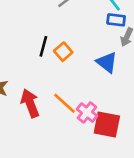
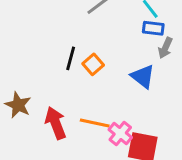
orange line: (64, 103) -> (95, 123), turned -30

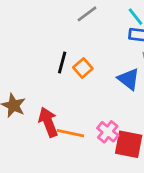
orange line: (95, 123) -> (70, 133), moved

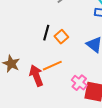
orange line: (70, 133) -> (52, 66), moved, turned -36

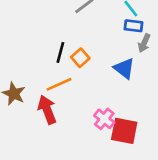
orange line: (52, 66) -> (59, 84), moved

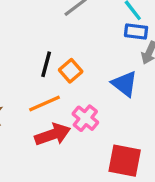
red arrow: (47, 110) -> (53, 134), moved, turned 92
pink cross: (104, 119) -> (85, 118), moved

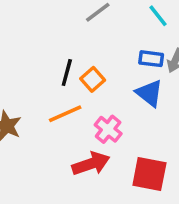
blue rectangle: (136, 32) -> (151, 59), moved
red arrow: (53, 134) -> (91, 164), moved

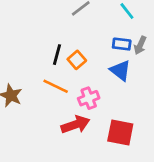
orange line: (65, 114) -> (56, 86), turned 50
pink cross: (108, 129) -> (89, 98), turned 30

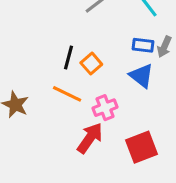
red arrow: (75, 125) -> (90, 138), turned -36
red square: (120, 132) -> (142, 147), turned -32

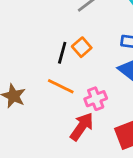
orange square: (91, 64) -> (82, 47), moved

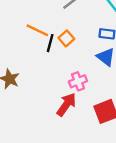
orange line: (61, 86) -> (37, 30), moved

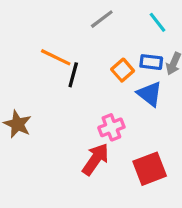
orange square: (66, 38) -> (123, 70), moved

